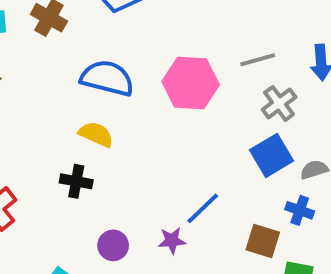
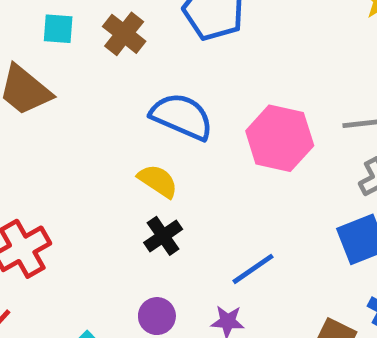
black cross: (76, 181) -> (163, 236), moved, turned 36
blue line: (203, 208) -> (253, 269), moved

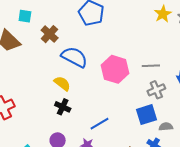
brown cross: (124, 34) -> (50, 34), moved
black cross: (163, 236) -> (63, 107), turned -35

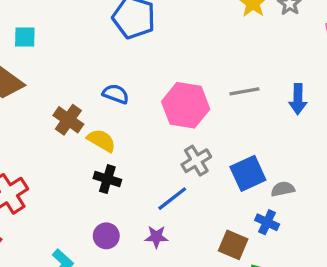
brown cross: (50, 34) -> (68, 120), moved
blue semicircle: (74, 57) -> (116, 94), size x0.6
gray cross: (156, 90) -> (196, 161), moved

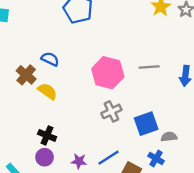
blue semicircle: (116, 94) -> (50, 59), moved
black cross: (107, 179) -> (47, 135), moved
blue line: (172, 199) -> (108, 158), moved

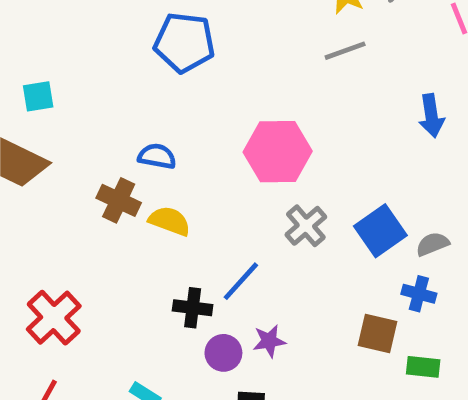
gray line: (149, 67) -> (345, 51), moved
purple circle: (45, 157) -> (223, 353), moved
blue line: (108, 158) -> (241, 281), moved

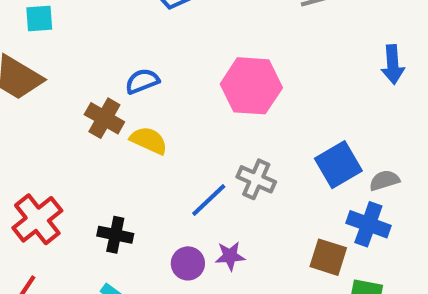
blue semicircle: (157, 156) -> (142, 81), turned -36
gray cross: (306, 226) -> (256, 179), moved, turned -30
blue cross: (419, 294) -> (368, 224), size x1.4
black cross: (193, 308) -> (115, 235), moved

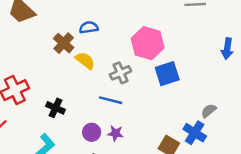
blue square: (338, 165) -> (167, 74), moved
gray cross: (256, 179) -> (121, 73), moved, turned 30
gray semicircle: (384, 180) -> (209, 111), turned -35
blue line: (209, 200) -> (111, 100), turned 45

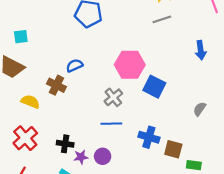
yellow semicircle: (85, 61) -> (30, 102), moved
blue square: (167, 74) -> (154, 87), turned -30
purple star: (115, 133) -> (81, 157), moved
blue cross: (195, 133) -> (149, 137), moved

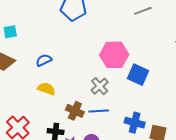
blue semicircle: (74, 65) -> (44, 60), moved
brown cross: (56, 85) -> (75, 111), moved
yellow semicircle: (30, 102) -> (46, 89), moved

